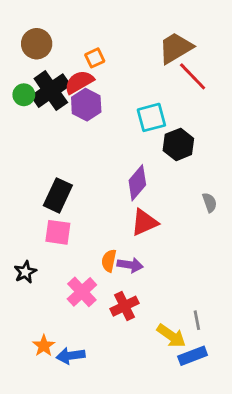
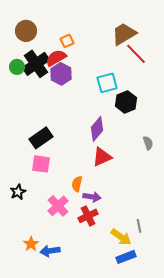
black rectangle: (58, 195) -> (41, 138), turned 30
purple arrow: (130, 265) -> (92, 197), moved
blue rectangle: (193, 356) -> (126, 257), moved

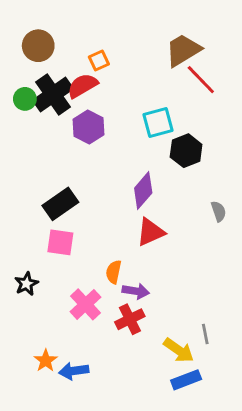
purple hexagon: (61, 74) -> (88, 127), moved

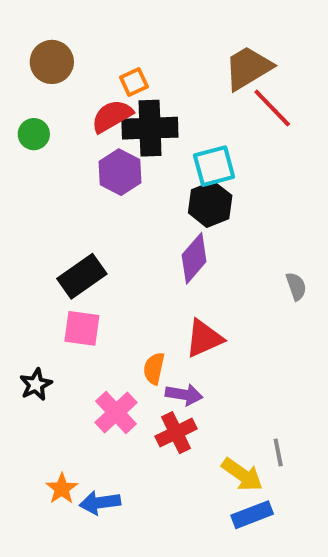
black cross: (53, 94) -> (150, 128), moved, turned 33
black hexagon: (186, 151) -> (210, 204), moved
red triangle: (151, 232) -> (204, 338), moved

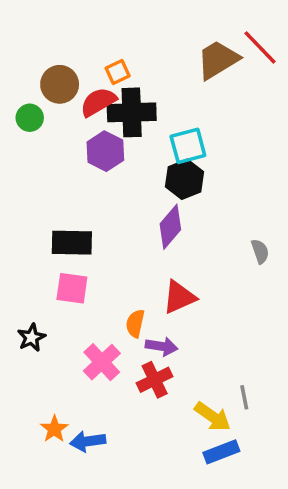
brown circle: (52, 62) -> (60, 84), moved
red line: (272, 108) -> (260, 47), moved
black rectangle: (82, 276) -> (72, 243), turned 36

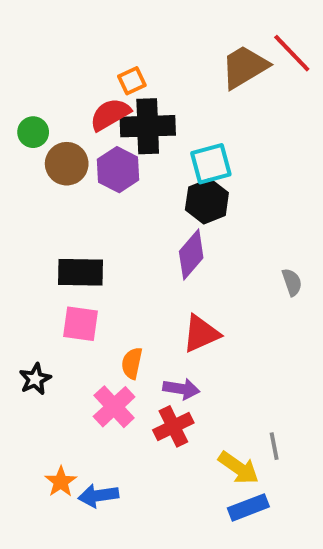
brown circle: (60, 84) -> (67, 164), moved
orange semicircle: (135, 323) -> (132, 363), moved

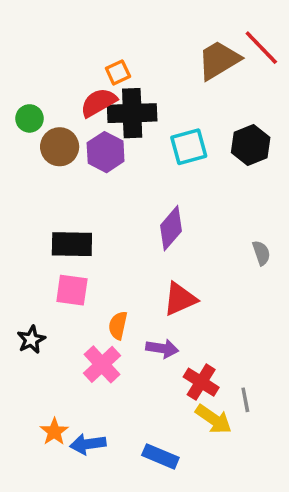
black hexagon: (207, 201) -> (251, 145), moved
red cross: (173, 426) -> (201, 382), moved, turned -32
blue rectangle: (248, 507) -> (160, 456), moved, turned 44

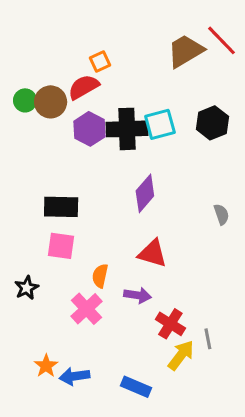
black cross: (132, 113) -> (127, 129), moved
brown circle: (60, 147) -> (51, 102), moved
red triangle: (180, 299) -> (152, 253), turned 40
yellow arrow: (214, 419) -> (181, 355), turned -88

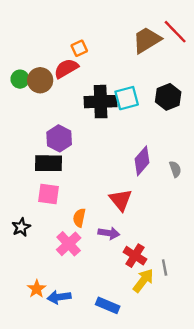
purple hexagon: (90, 129) -> (59, 138), moved
purple diamond: (145, 193) -> (142, 161), moved
red triangle: (152, 253) -> (121, 200), turned 35

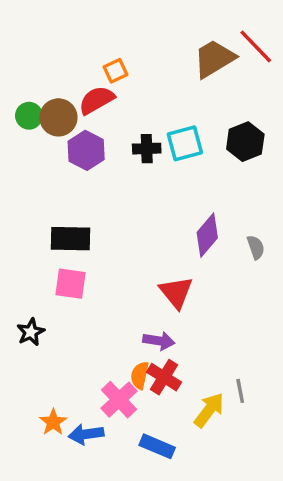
black cross: (101, 102) -> (147, 149), size x0.6
purple hexagon: (59, 138) -> (86, 150), moved
orange semicircle: (79, 218) -> (140, 375), moved
pink cross: (69, 244) -> (119, 400), moved
red cross: (135, 256) -> (164, 377), moved

